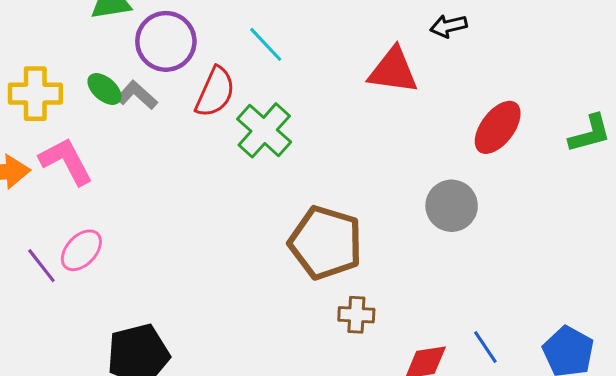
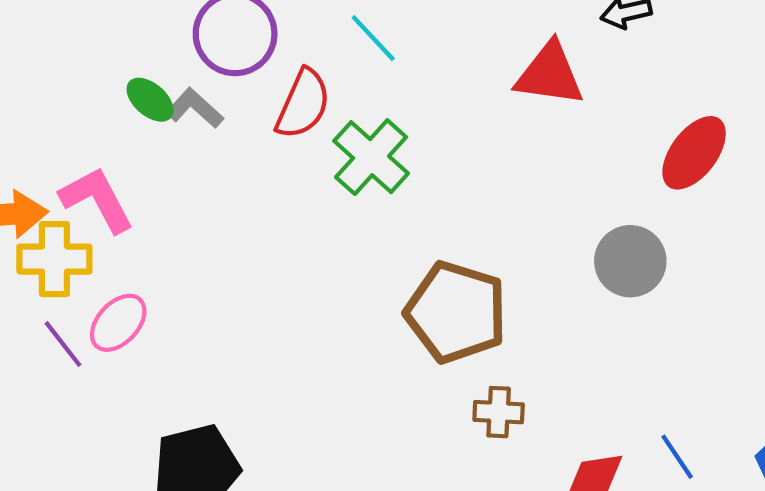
yellow cross: (35, 94) -> (54, 259), moved

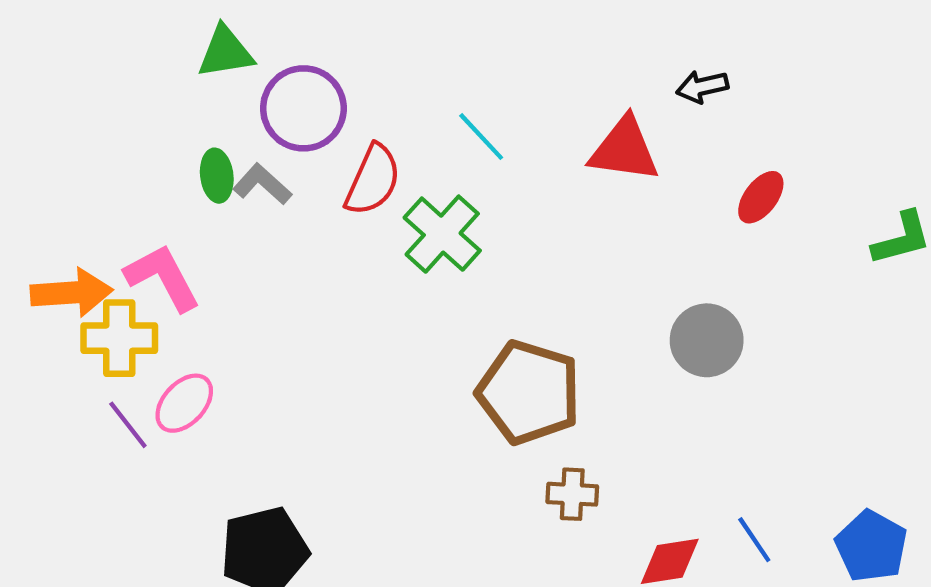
cyan line: (373, 38) -> (481, 137), moved
green ellipse: (150, 100) -> (217, 176), turned 42
red ellipse: (694, 153) -> (761, 197), moved, size x0.7

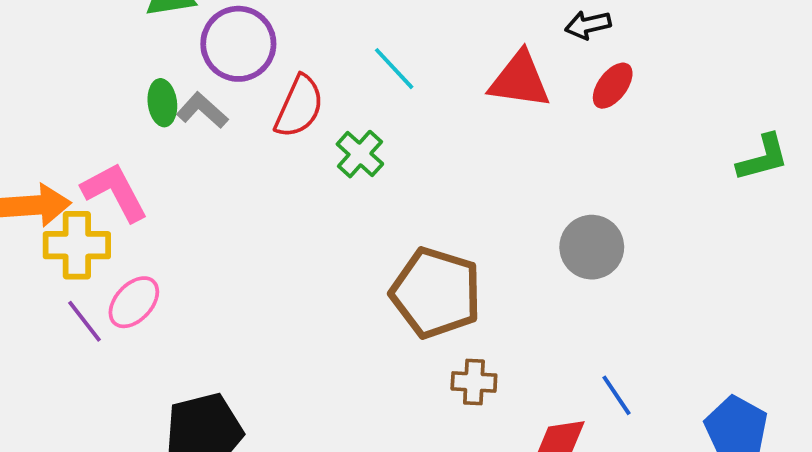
red ellipse: (761, 197) -> (613, 86), moved
green cross: (442, 234) -> (360, 154), size x0.7
blue line: (754, 540) -> (616, 395), moved

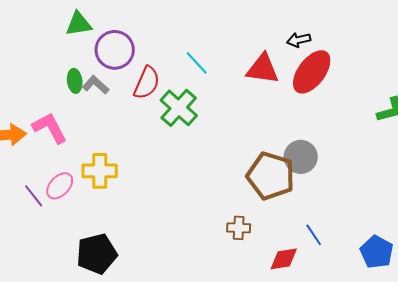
red ellipse: (613, 86) -> (312, 72), size x1.8
green cross: (360, 154) -> (179, 108), size x1.5
yellow cross: (77, 245) -> (100, 171), moved
brown pentagon: (436, 293) -> (271, 176), moved

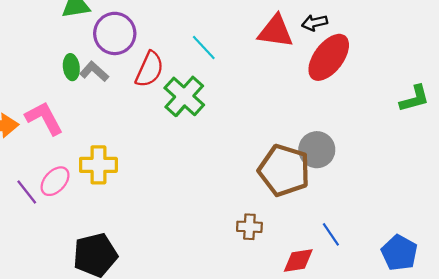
red triangle: (263, 69) -> (275, 31), moved

